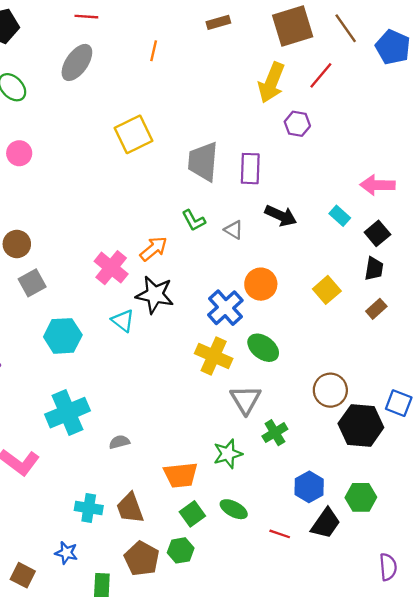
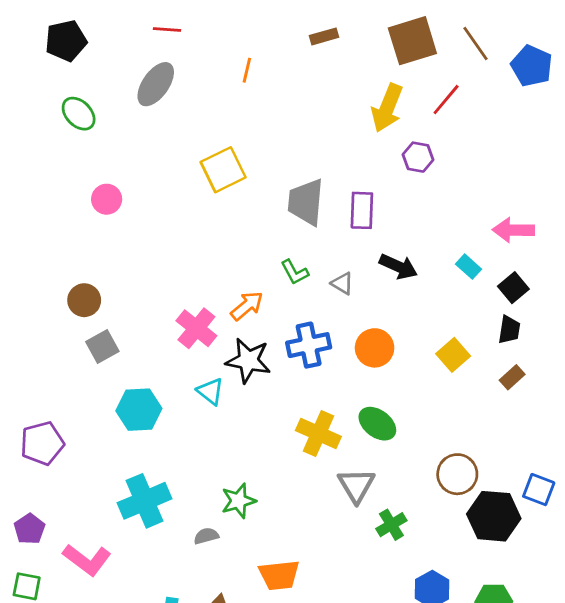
pink circle: (19, 153) -> (107, 199), moved
blue cross: (225, 308) -> (309, 345), moved, turned 30
green star: (228, 454) -> (238, 501), moved

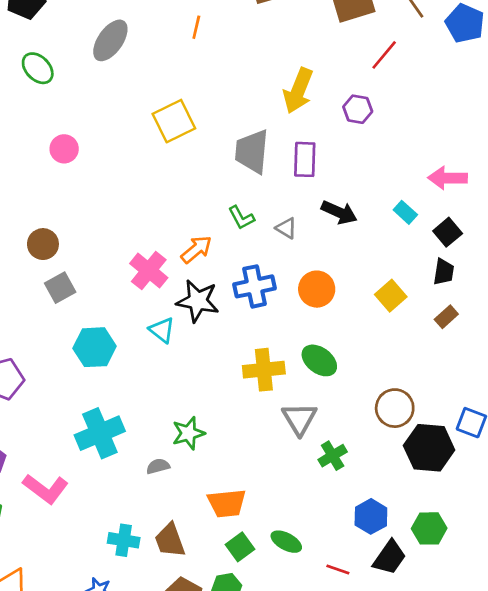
yellow arrow: (387, 108) -> (298, 91), moved
yellow cross: (318, 433) -> (264, 370), turned -30

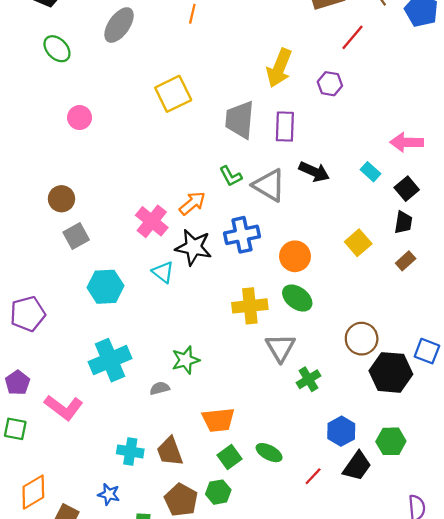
gray triangle: (286, 228) -> (269, 185), size x1.8
orange circle: (317, 289) -> (295, 256), moved
red line: (338, 569) -> (313, 476), turned -66

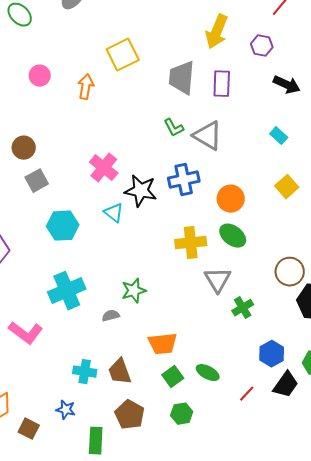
black arrow: (314, 172) -> (287, 85), moved
cyan rectangle: (371, 172) -> (279, 136), moved
orange arrow: (192, 203) -> (86, 87), moved, turned -40
green hexagon: (218, 492) -> (182, 414), moved

